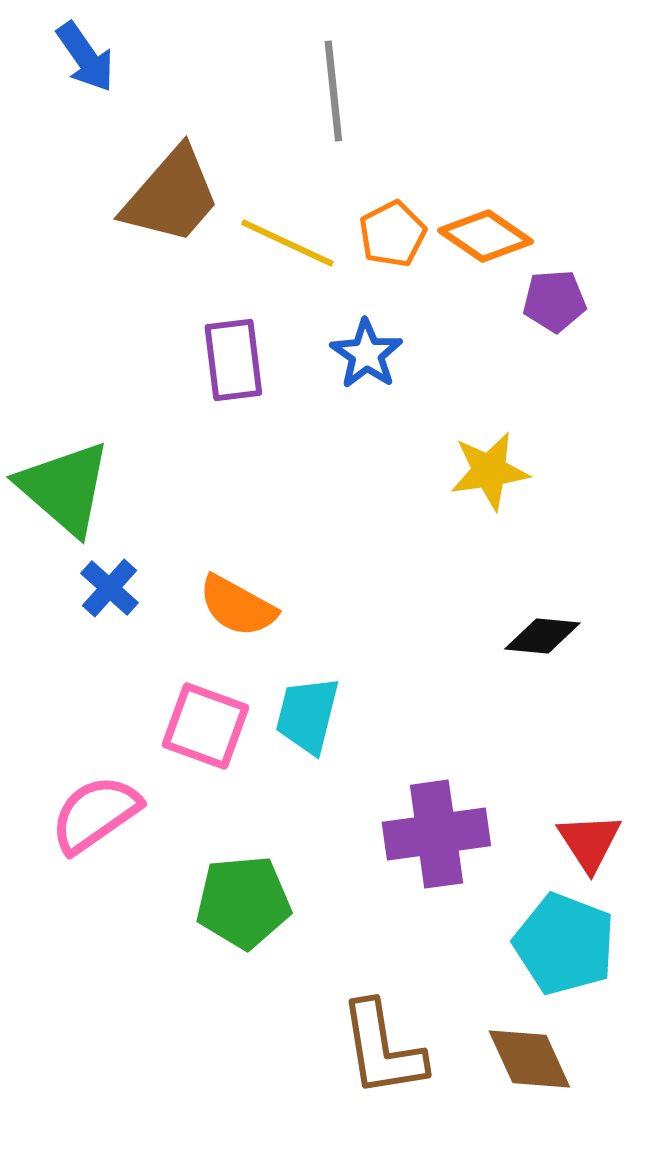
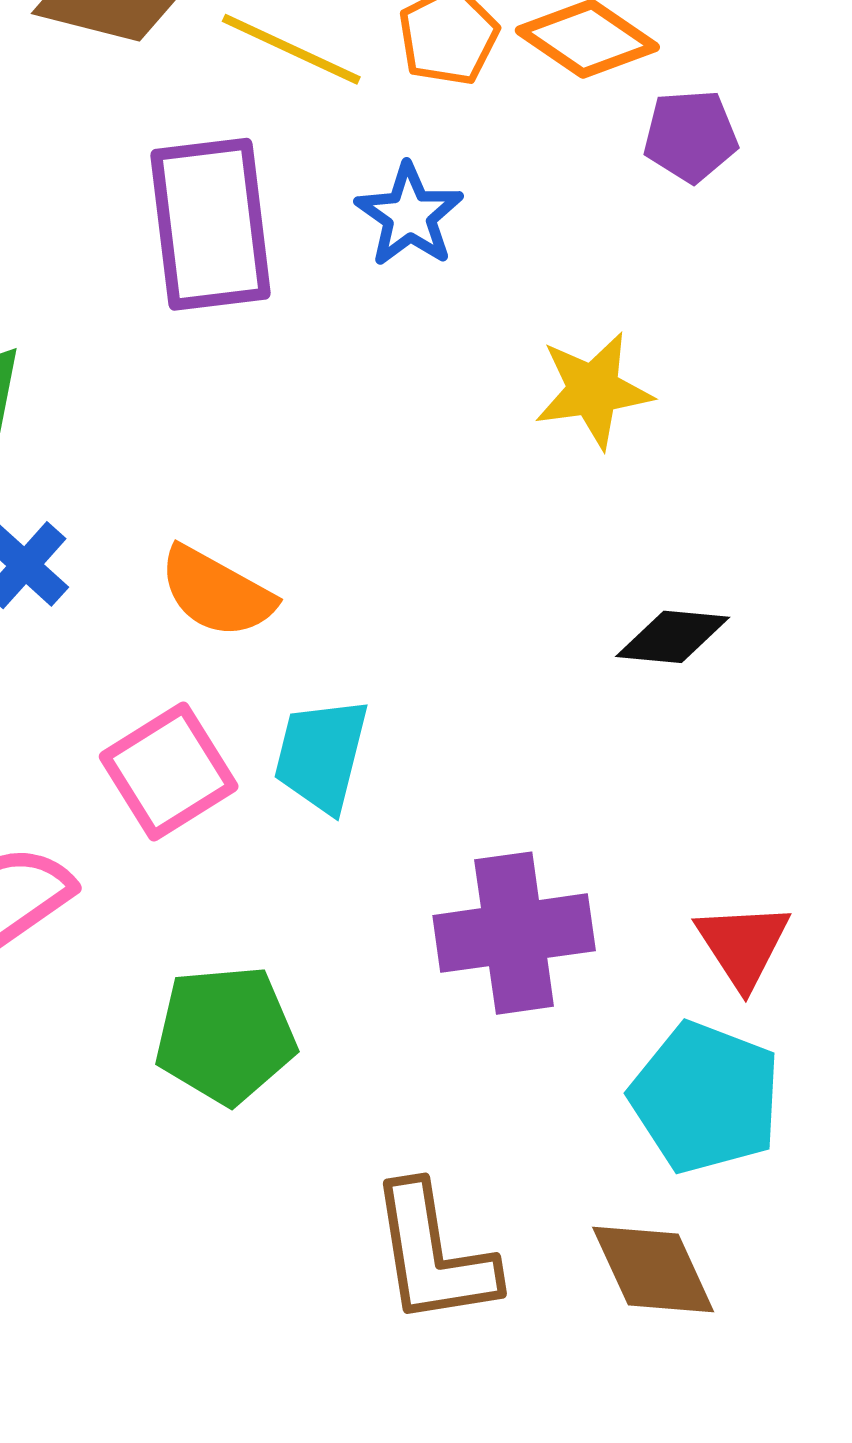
purple rectangle: (233, 360) -> (210, 224), size x1.4
pink square: (205, 726) -> (169, 772), turned 38

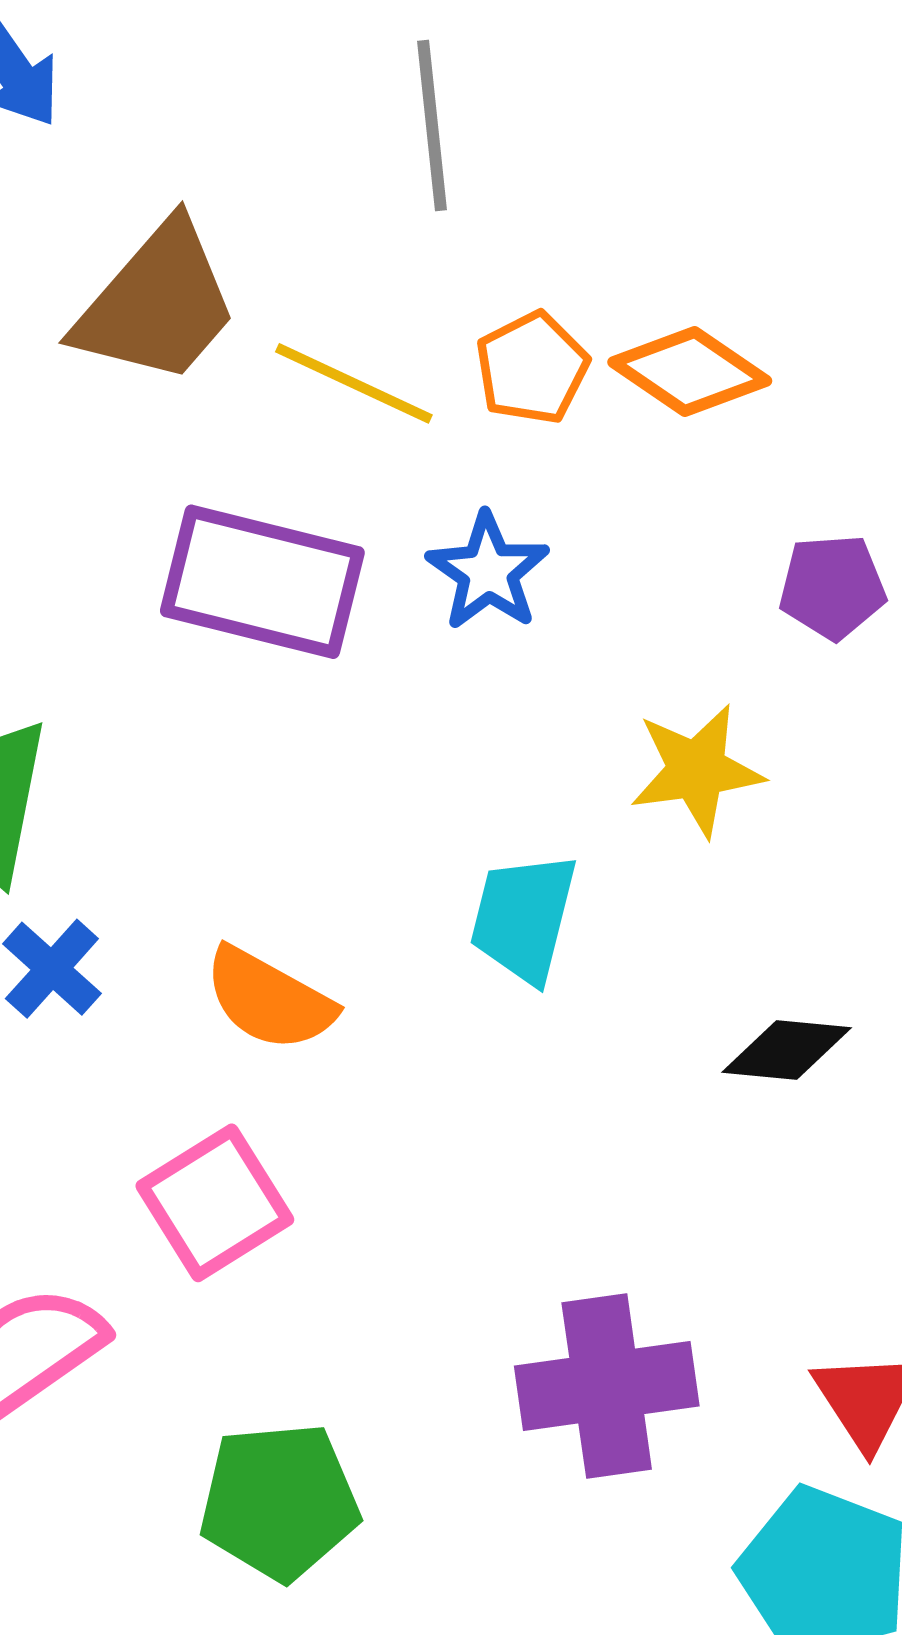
purple pentagon: (691, 136) -> (832, 587), moved
purple rectangle: (210, 224) -> (262, 582), turned -69
cyan trapezoid: (321, 755) -> (524, 918), moved

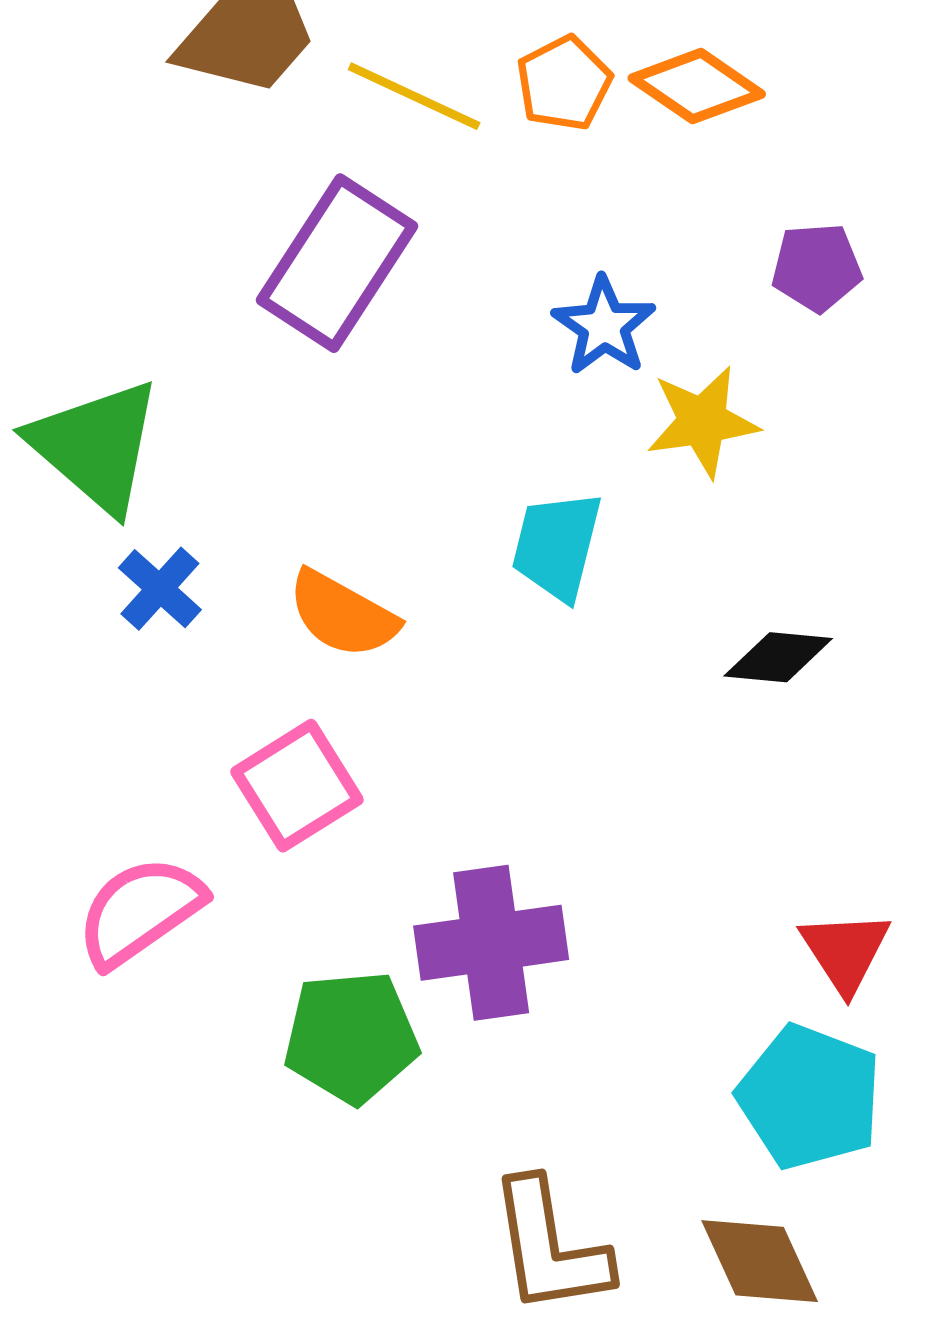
blue star: (488, 572) -> (604, 326), moved
purple rectangle: (262, 582) -> (337, 263), turned -71
purple cross: (607, 1386) -> (491, 943), moved

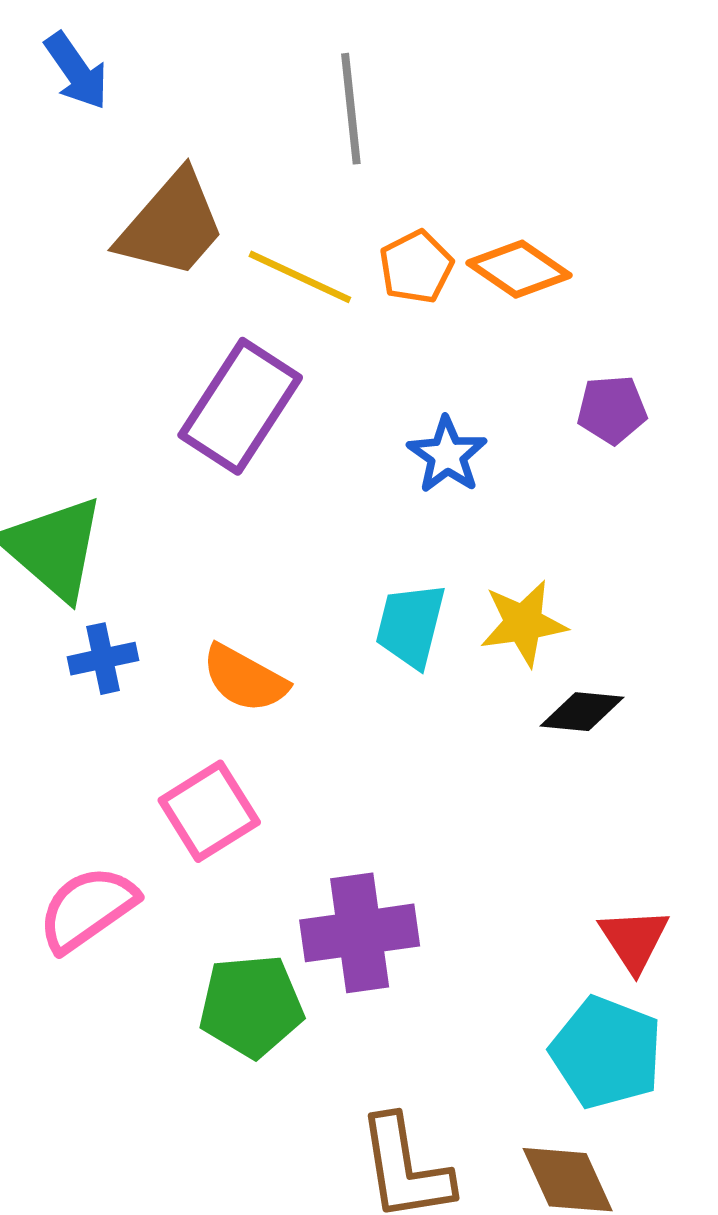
yellow star: (702, 422) -> (523, 623), moved
blue cross: (160, 589) -> (103, 659), turned 36

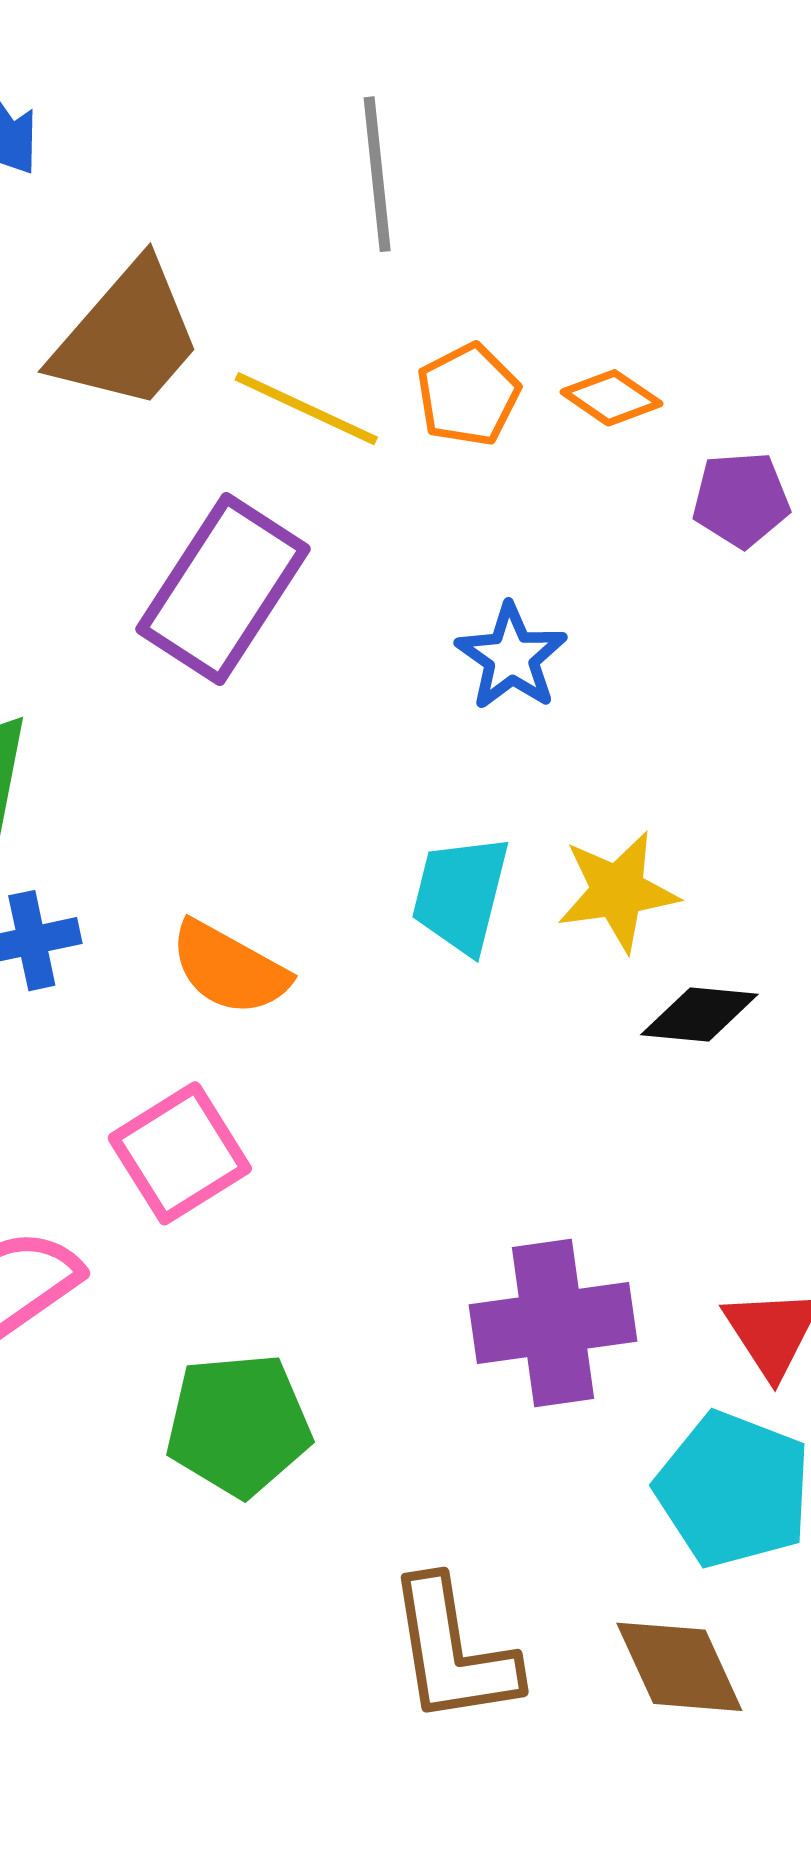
orange diamond: (519, 269) -> (612, 398), size x0.7
purple pentagon: (612, 410) -> (741, 500), moved
purple cross: (360, 933) -> (553, 1323), moved

